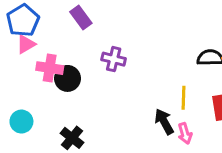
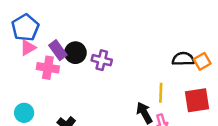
purple rectangle: (81, 17) -> (58, 50), moved
black circle: (68, 78) -> (75, 53), moved

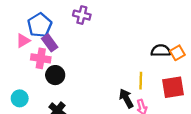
blue pentagon: (25, 28) -> (40, 25), moved
black circle: (75, 53) -> (55, 75), moved
purple cross: (102, 60) -> (82, 15), moved

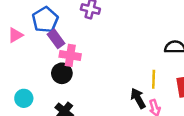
pink triangle: (23, 41) -> (15, 35), moved
pink cross: (41, 58) -> (70, 55), moved

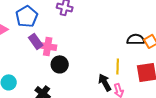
purple rectangle: (56, 39) -> (36, 41), moved
black circle: (62, 73) -> (60, 64), moved

